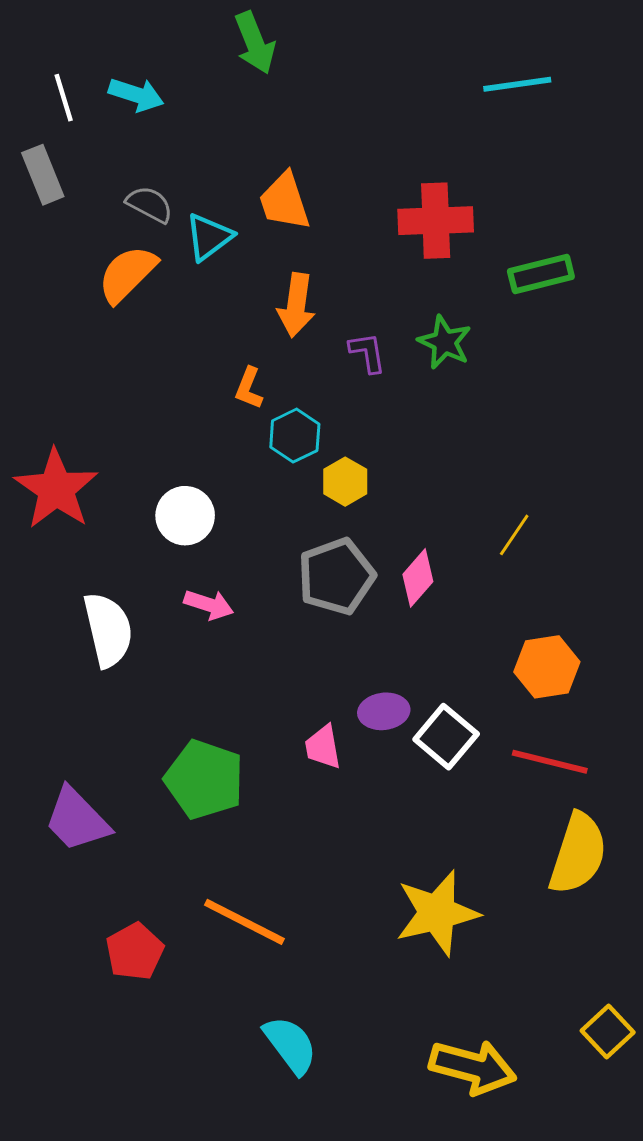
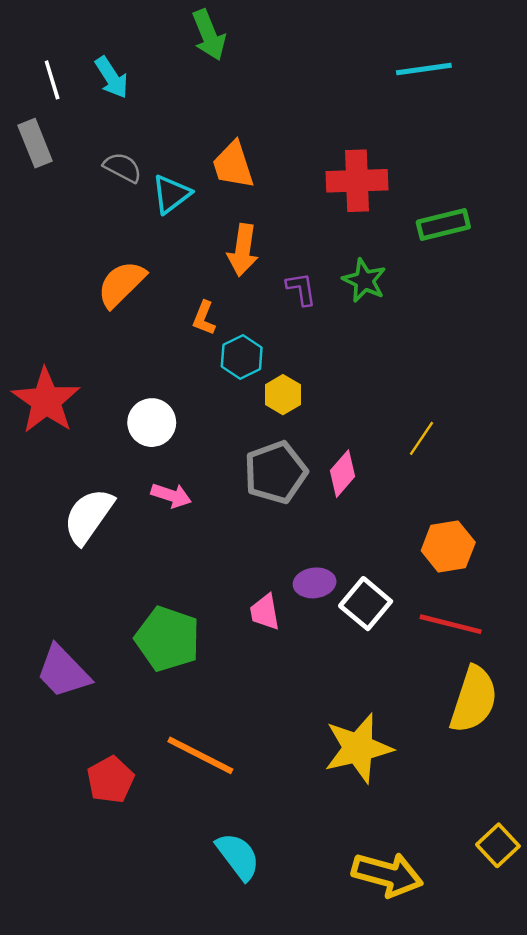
cyan arrow: (136, 95) -> (112, 78), turned 39
orange semicircle: (127, 274) -> (121, 284), moved
white semicircle: (108, 630) -> (89, 516), turned -132

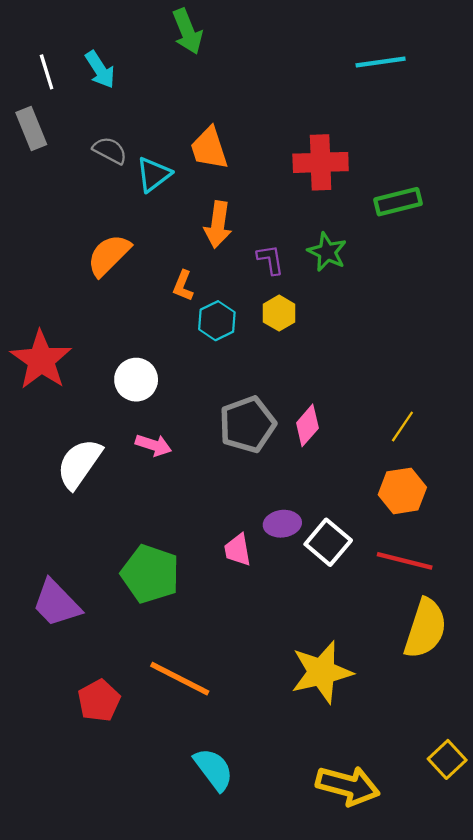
yellow hexagon: (283, 395) -> (279, 313), moved
yellow line: (421, 438) -> (402, 427), moved

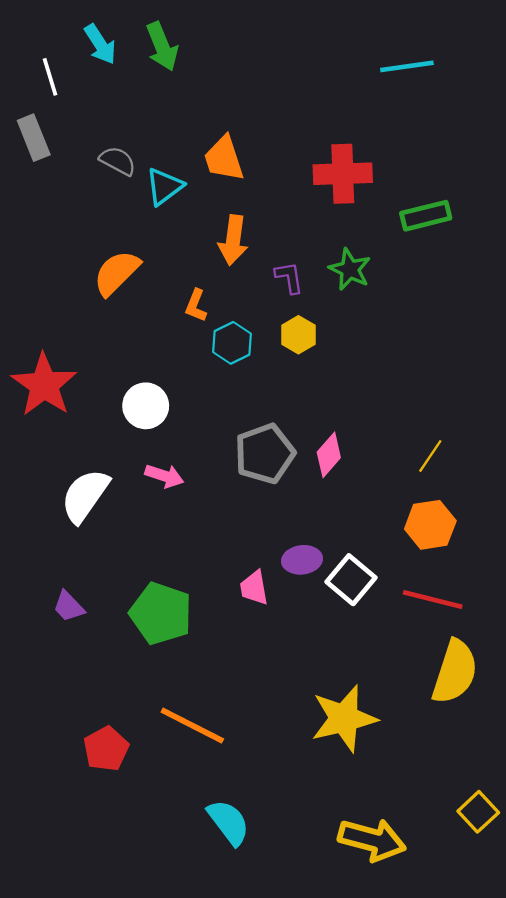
green arrow: (187, 31) -> (162, 47), moved
cyan arrow: (100, 70) -> (100, 44), moved
purple trapezoid: (56, 603) -> (69, 606), moved, size x0.6

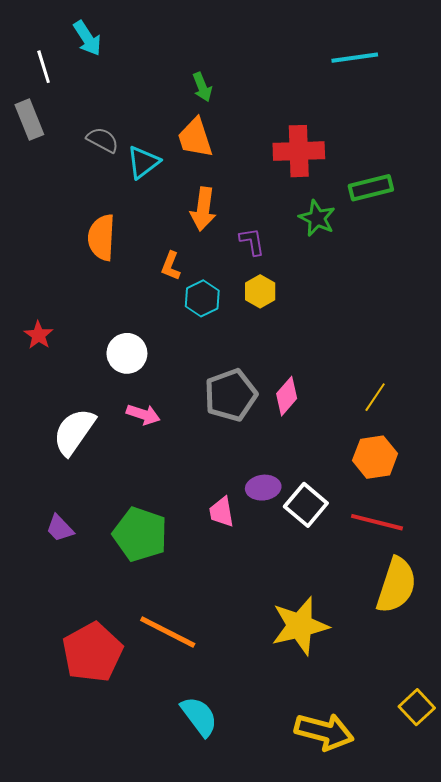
green arrow: (162, 47) -> (202, 87), moved, size x0.7
green star: (350, 269) -> (317, 218), moved
orange semicircle: (117, 273) -> (102, 237), turned -42
red star: (44, 385) -> (39, 335), size x0.5
red pentagon: (106, 749) -> (92, 652), size x1.5

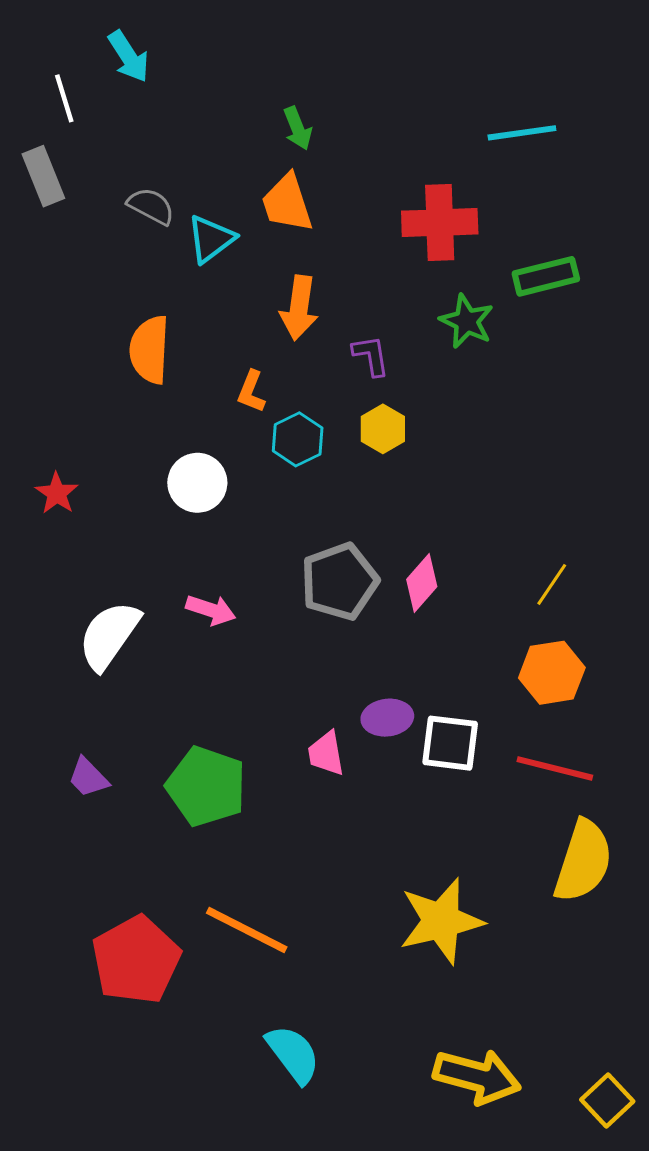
cyan line: (355, 58) -> (522, 133), moved
white circle: (127, 353) -> (197, 483), moved
white square: (306, 505) -> (450, 743), turned -33
yellow square: (417, 707) -> (607, 1100), moved

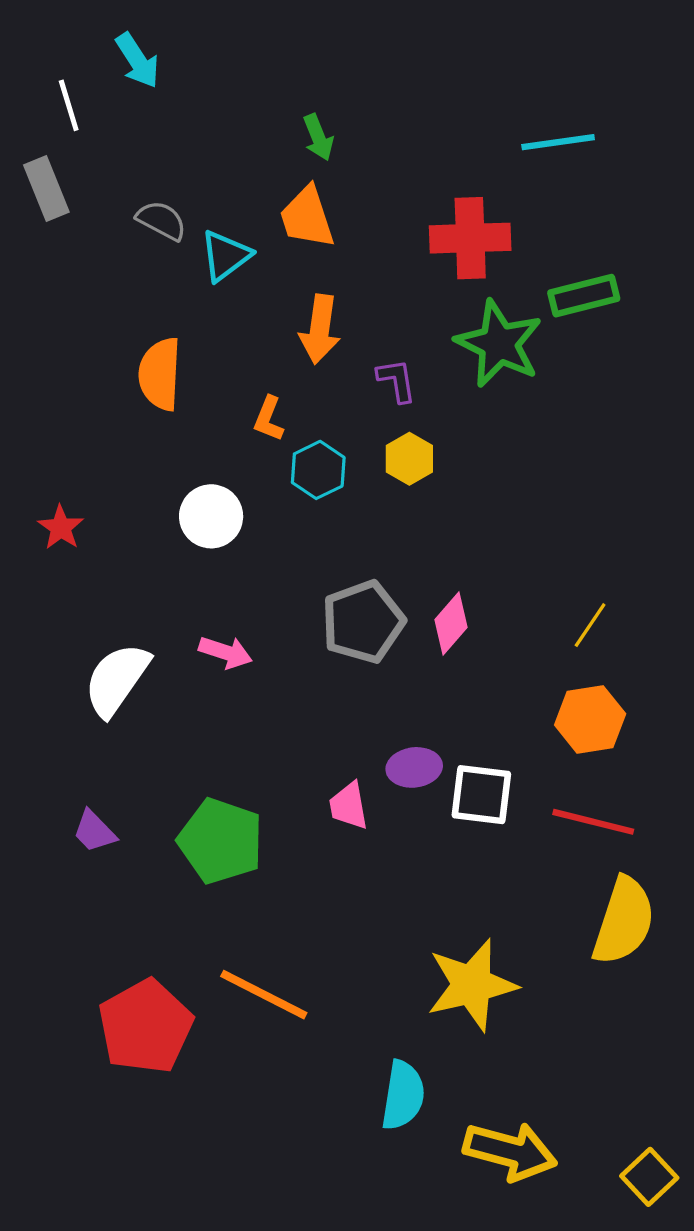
green star: (467, 321) -> (499, 344), size x1.5
cyan semicircle: (293, 1054) -> (403, 1095), moved, turned 46

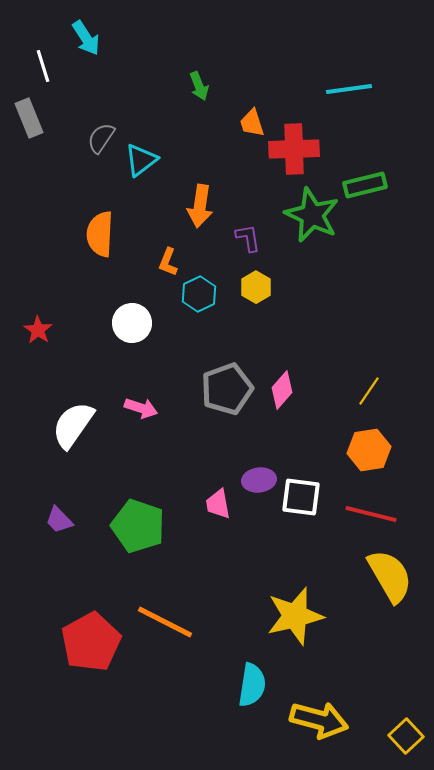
orange trapezoid: (307, 217) -> (252, 123), moved, size x0.7
gray semicircle: (161, 220) -> (101, 138), turned -84
yellow semicircle: (624, 921) -> (390, 576), turned -48

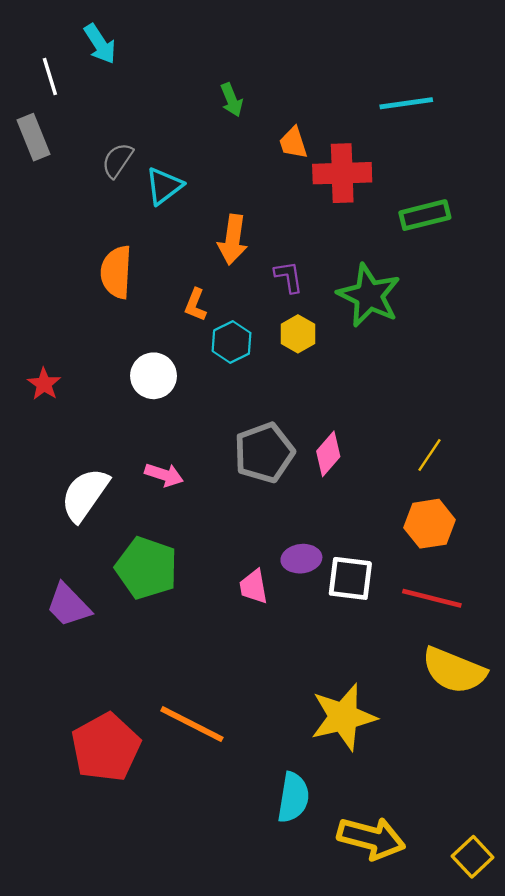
green star: (312, 215) -> (369, 295), moved
purple trapezoid: (59, 520) -> (68, 605), size x1.4
green pentagon: (138, 526) -> (147, 568), moved
yellow semicircle: (390, 576) -> (454, 670), turned 142

